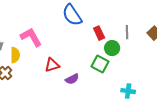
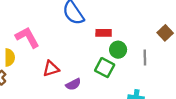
gray line: (127, 32) -> (145, 57), moved
red rectangle: (99, 33) -> (104, 33), turned -64

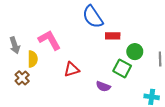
red rectangle: (104, 33) -> (113, 36), moved
purple semicircle: (73, 84) -> (103, 86), moved, turned 48

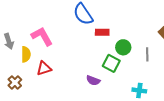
red triangle: (72, 70) -> (44, 68), moved
brown cross: (22, 78) -> (15, 82), moved

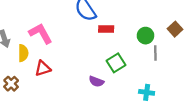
green circle: (123, 47) -> (145, 36), moved
green square: (111, 63) -> (116, 63), turned 30

